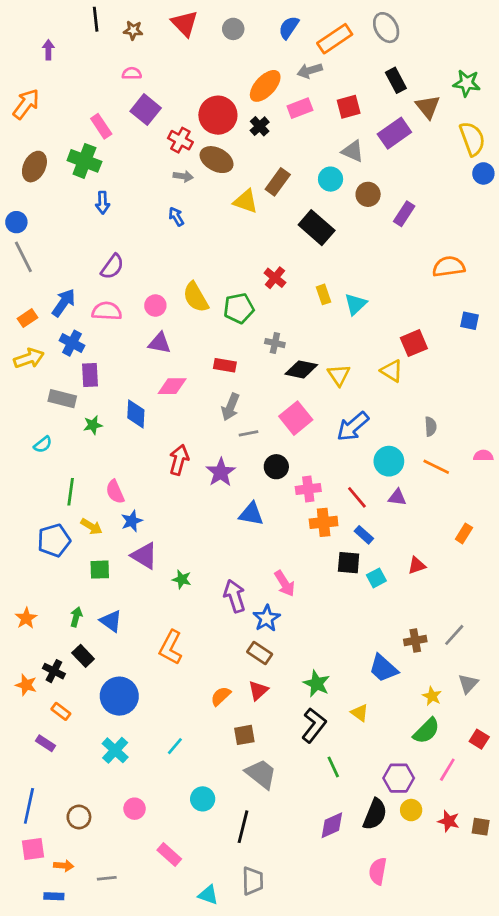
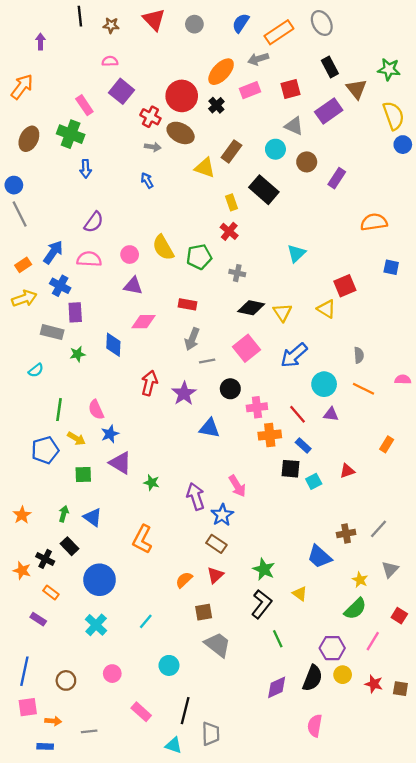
yellow rectangle: (324, 294) -> (231, 202), moved
gray cross: (275, 343) -> (237, 273), moved
black line: (243, 827) -> (185, 711), moved

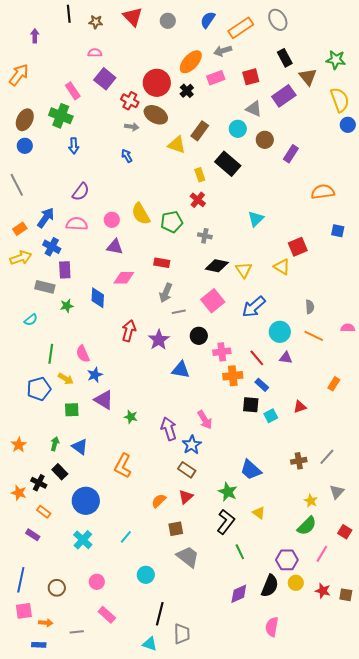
blue circle: (14, 185) -> (25, 146), moved
blue trapezoid: (319, 557) -> (251, 470), moved
pink rectangle: (141, 712) -> (107, 615), moved

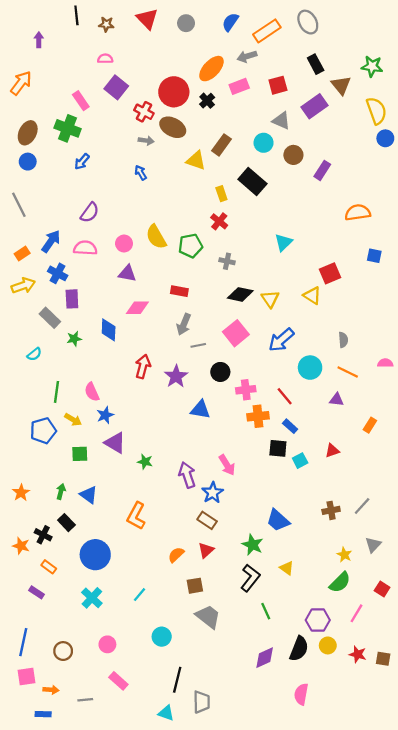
blue arrow: (74, 146) -> (82, 162), turned 42
gray rectangle: (45, 287) -> (50, 318), turned 30
purple triangle: (286, 358) -> (337, 400), moved

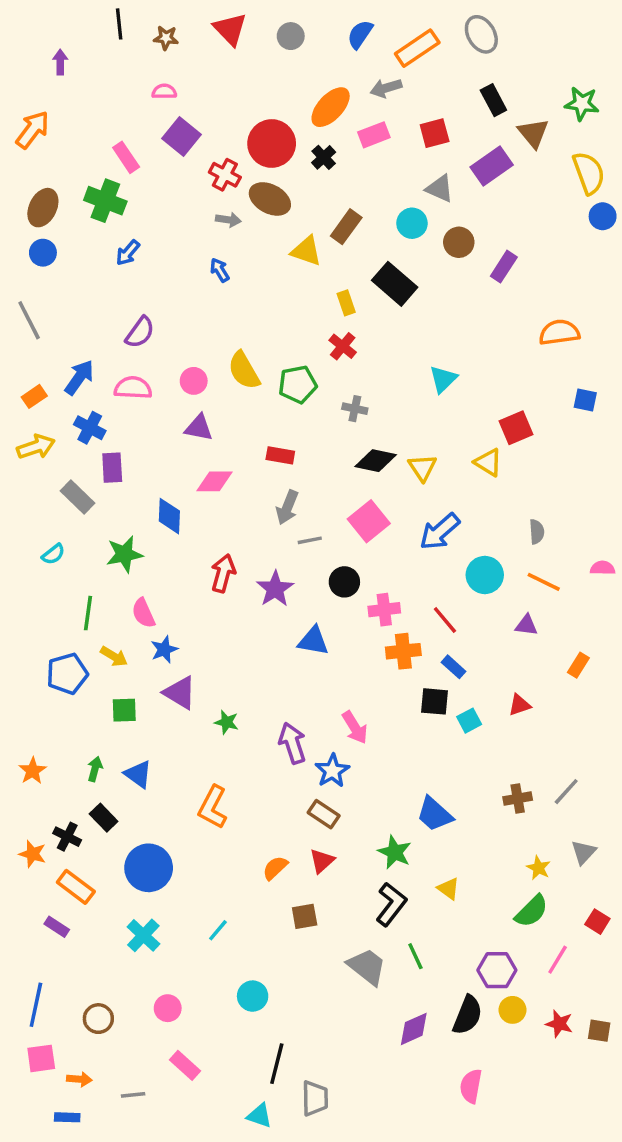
green star: (74, 339) -> (124, 554), moved, size x1.5
orange rectangle: (49, 567) -> (76, 887), size x1.5
gray trapezoid: (208, 617) -> (367, 967), moved

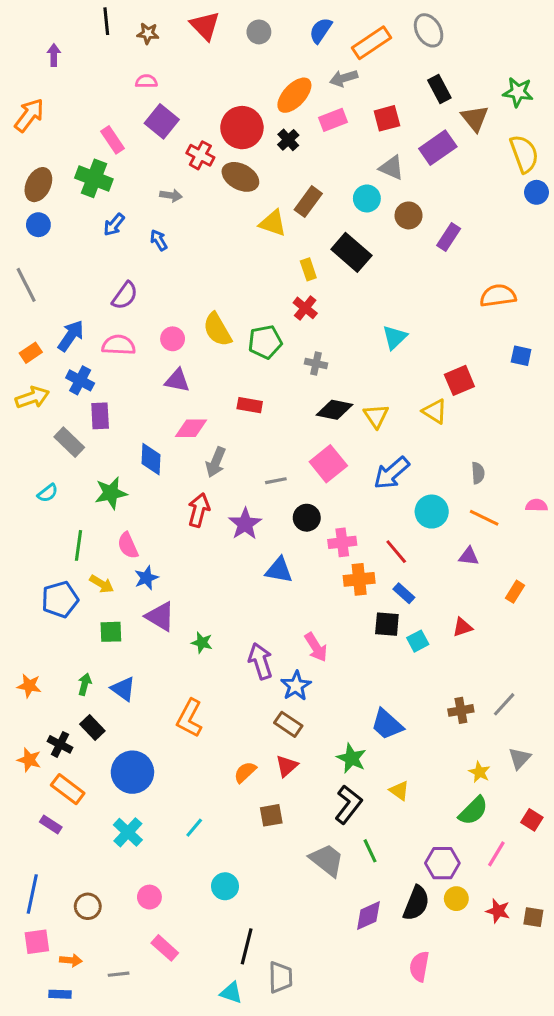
gray arrow: (228, 220) -> (171, 195), moved
blue arrow: (220, 270) -> (159, 240), moved
gray arrow: (287, 507) -> (216, 462), moved
orange star: (33, 771) -> (29, 686), turned -30

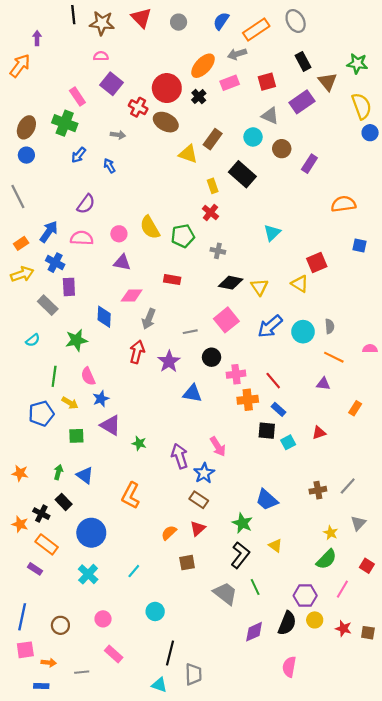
brown star: (148, 33) -> (102, 23), size x1.6
orange arrow: (29, 115) -> (20, 66), moved
cyan circle: (432, 512) -> (303, 332), moved

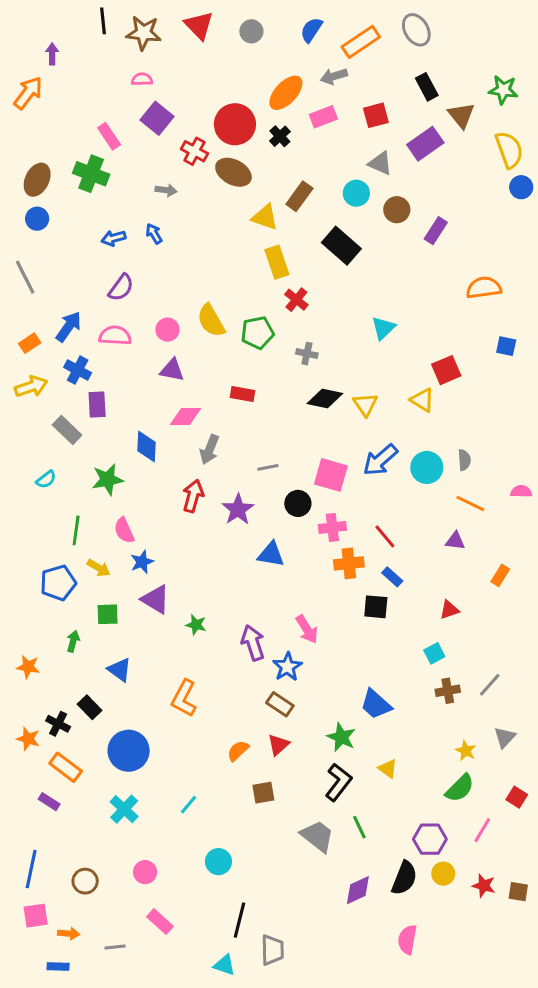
blue arrow: (79, 155) -> (114, 238), moved, turned 35
yellow rectangle: (213, 186) -> (277, 262), moved, size x1.5
pink square: (226, 320) -> (331, 475), moved, turned -35
cyan square: (288, 442) -> (434, 653), moved
green arrow: (58, 472) -> (73, 641), moved

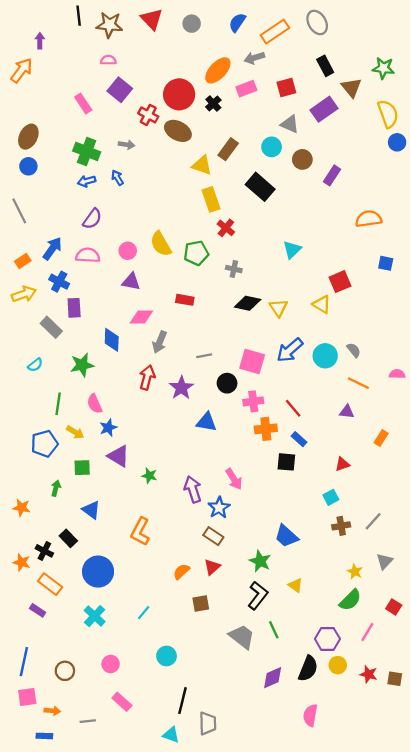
green cross: (91, 174) -> (87, 151), moved
gray semicircle: (464, 460) -> (354, 350), turned -35

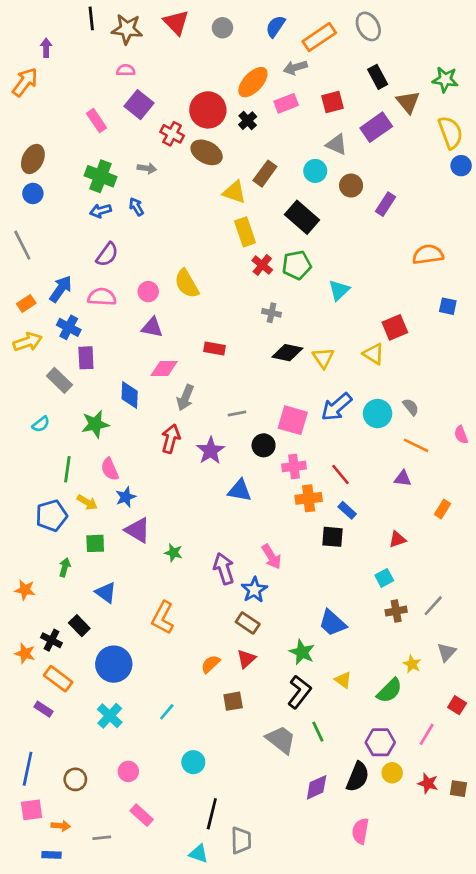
green pentagon: (196, 253) -> (297, 265), moved
pink semicircle: (397, 374) -> (461, 435), turned -112
green semicircle: (350, 600) -> (389, 691), moved

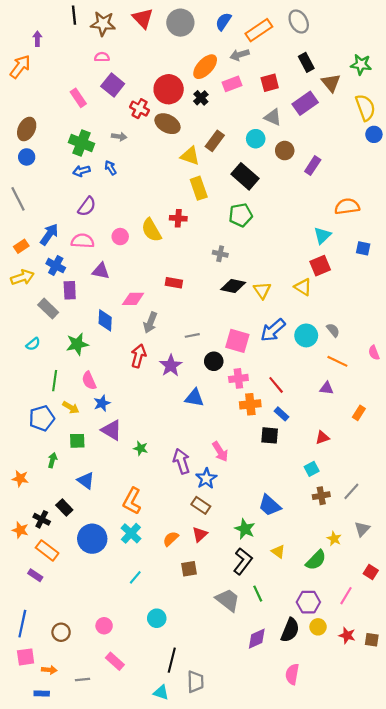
gray circle: (222, 28) -> (180, 23), size x1.6
red cross: (262, 265) -> (178, 218), moved, turned -35
cyan triangle: (339, 290) -> (322, 235), moved
purple triangle: (152, 327) -> (101, 271), moved
cyan cross: (110, 716) -> (131, 533), moved

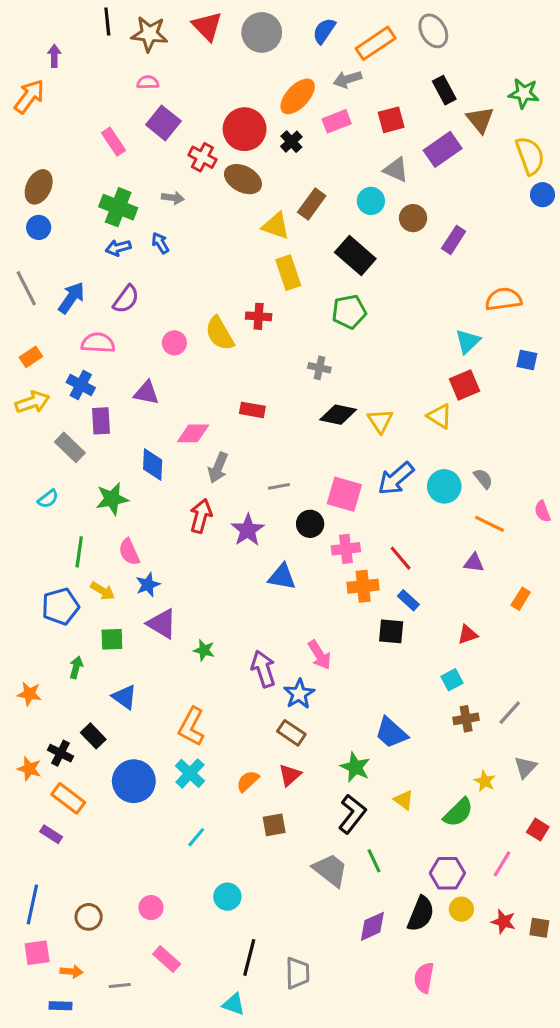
blue arrow: (49, 234) -> (71, 298), moved
pink semicircle: (83, 241) -> (98, 343), moved
gray trapezoid: (195, 682) -> (298, 973), moved

